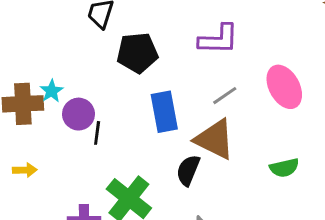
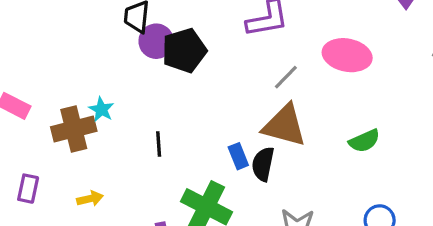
pink ellipse: (284, 87) -> (347, 55), turned -39
blue rectangle: (164, 112) -> (238, 156), moved, size x0.6
purple circle: (79, 114) -> (156, 41), moved

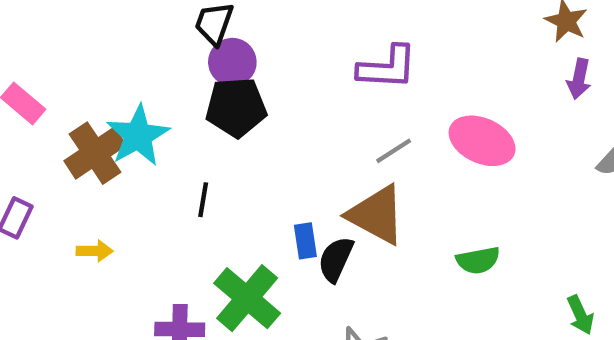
black pentagon: (184, 50) -> (236, 107), moved
cyan star: (101, 109) -> (138, 136), size x1.8
brown cross: (74, 129) -> (95, 153), turned -33

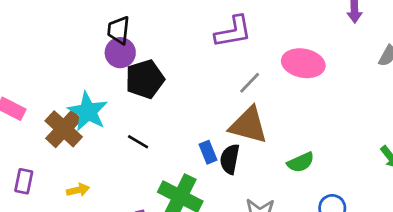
purple circle: (232, 62) -> (120, 53), moved
black line: (203, 200) -> (138, 142), turned -55
green semicircle: (478, 260) -> (301, 162), moved

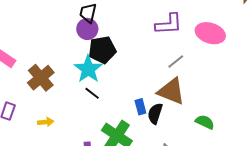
pink ellipse: (303, 63) -> (210, 33), moved
cyan star: (88, 112) -> (88, 69), moved
green semicircle: (301, 162) -> (205, 122), turned -138

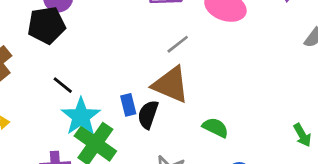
black pentagon: (102, 50) -> (46, 25), moved
cyan star: (88, 69) -> (81, 117), moved

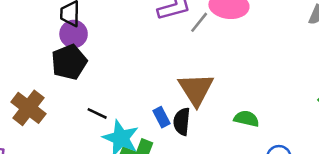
gray line: (178, 44) -> (199, 22), moved
brown triangle: (171, 85) -> (196, 89), turned 48

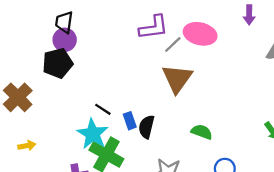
brown triangle: (196, 89) -> (177, 79), moved
black line: (97, 113) -> (103, 109), moved

